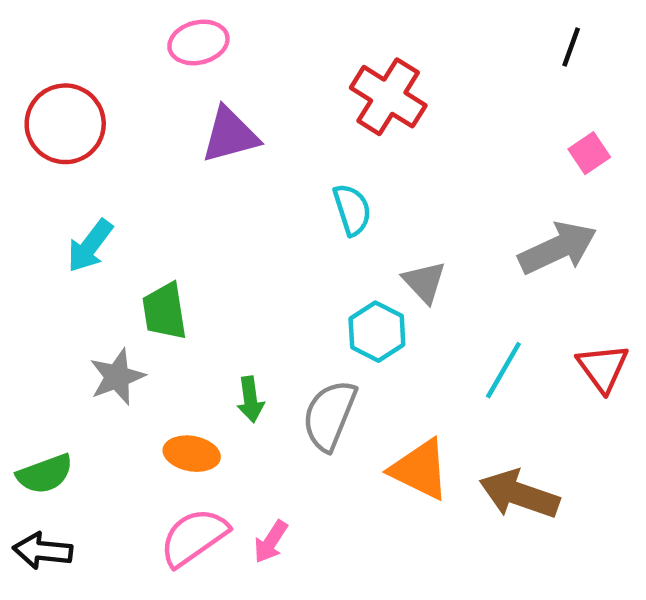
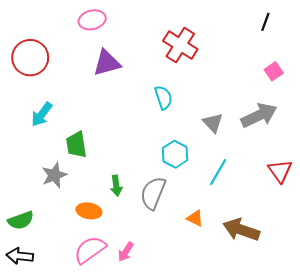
gray triangle: (424, 282) -> (213, 123), moved
cyan line: (503, 370) -> (218, 172), moved
orange triangle: (420, 469) -> (195, 218), size x0.6

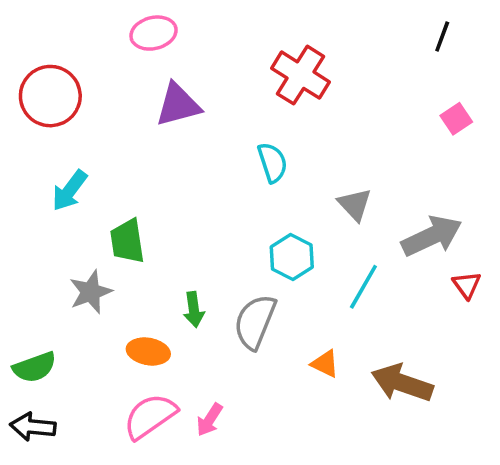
gray arrow: (259, 115) -> (432, 236), moved
red triangle: (280, 171) -> (467, 285), size x0.7

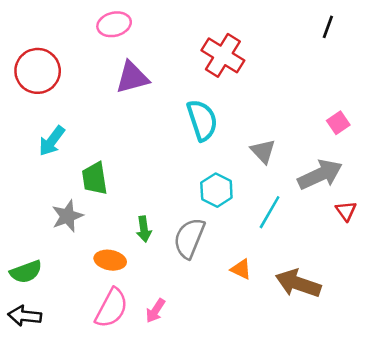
pink square: (456, 119) -> (338, 123), moved
cyan semicircle: (273, 163) -> (202, 120), size x1.4
pink semicircle: (150, 416) -> (111, 308), turned 153

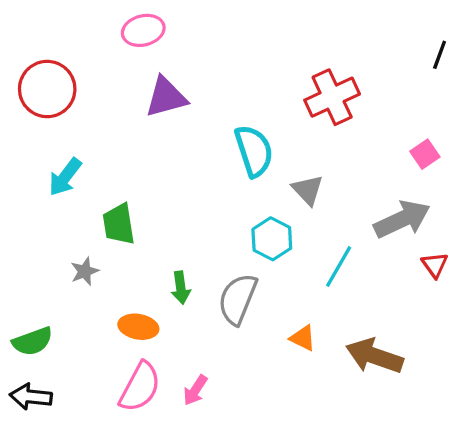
black line: (328, 27) -> (440, 55), moved
red cross: (223, 55) -> (332, 97), moved, turned 33
gray triangle: (263, 151) -> (308, 190), moved
gray star: (67, 216) -> (85, 271), size x0.7

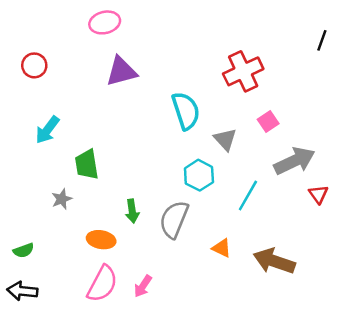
red circle: (47, 89) -> (34, 65), size x0.6
pink square: (425, 154) -> (268, 122), moved
green semicircle: (33, 341) -> (24, 250), size x0.7

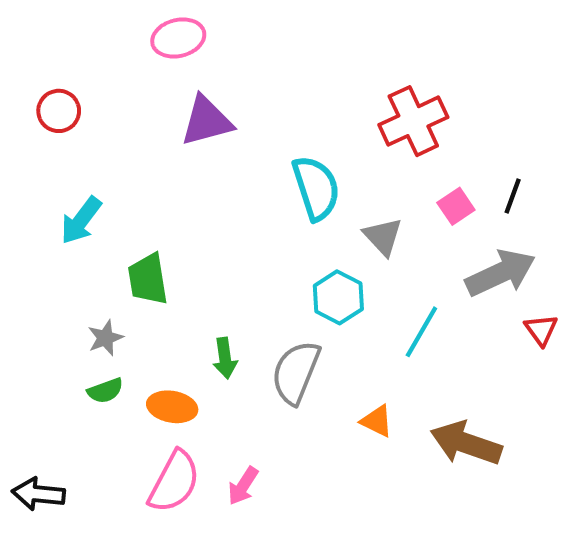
black line: (322, 40) -> (513, 196), moved
green semicircle: (24, 250) -> (105, 391), moved

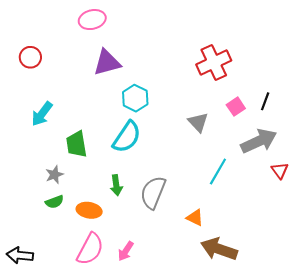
cyan semicircle: (316, 188) -> (127, 137), moved, turned 52
cyan hexagon: (338, 297) -> (135, 98), moved
brown arrow: (466, 443) -> (219, 249), moved

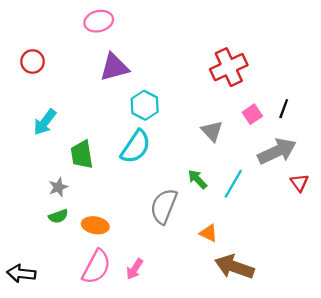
green arrow: (116, 185) -> (197, 179), moved, turned 144

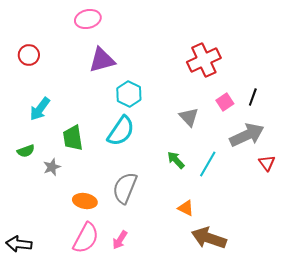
gray semicircle: (164, 206) -> (125, 188), moved
green semicircle: (58, 216) -> (26, 151), moved

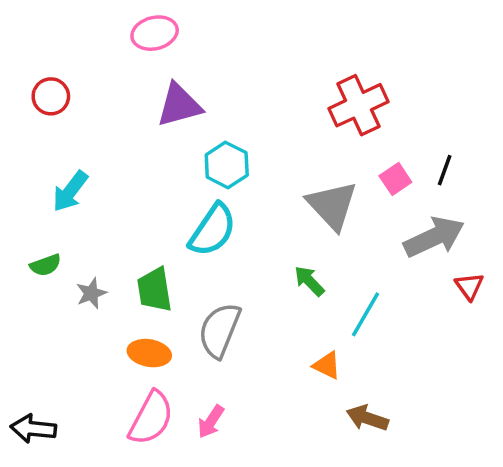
gray triangle: (189, 117) -> (332, 205), size x1.5
green trapezoid: (73, 138) -> (155, 290), moved
cyan line: (208, 164) -> (366, 314), moved
brown arrow: (209, 238) -> (367, 418), size x0.7

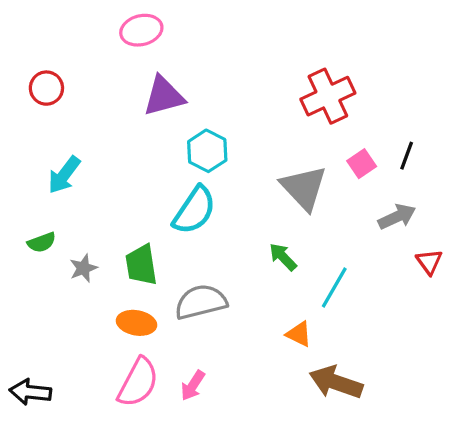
gray arrow: (434, 237) -> (397, 217), size x0.7
gray semicircle: (220, 330) -> (201, 302), turned 54
brown arrow: (367, 418) -> (336, 382), size x1.4

